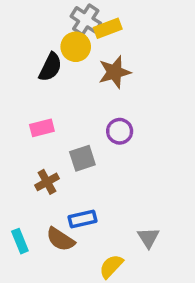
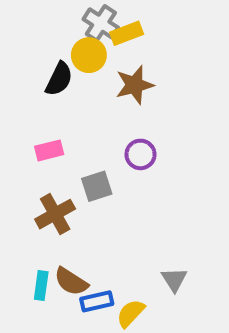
brown cross: (47, 182) -> (55, 214), size x1.4
blue rectangle: (82, 219) -> (97, 301), moved
cyan rectangle: (20, 241) -> (41, 286), moved, turned 30

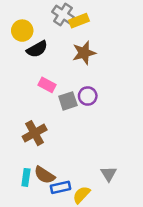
yellow circle: (89, 55) -> (22, 31), moved
black semicircle: (59, 79) -> (37, 49), turned 35
pink rectangle: (49, 150) -> (47, 85), moved, turned 42
gray square: (97, 186) -> (68, 101), moved

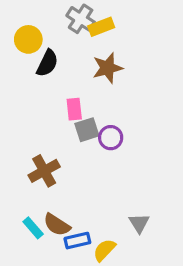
black semicircle: (37, 49) -> (47, 63), turned -35
pink rectangle: (47, 85) -> (74, 109), moved, turned 56
purple circle: (88, 96) -> (111, 138), moved
cyan rectangle: (26, 177) -> (33, 228), turned -49

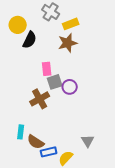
yellow rectangle: (101, 27) -> (71, 24), moved
brown cross: (44, 171) -> (40, 99), moved
cyan rectangle: (33, 228) -> (21, 132), moved, turned 48

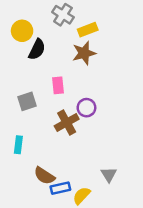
gray square: (55, 82) -> (27, 101), moved
brown cross: (40, 99) -> (67, 122), moved
cyan rectangle: (21, 132) -> (18, 145), moved

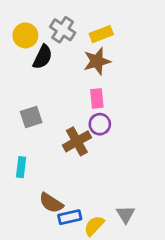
gray cross: (63, 15) -> (63, 30), moved
pink rectangle: (58, 85) -> (97, 98), moved
gray triangle: (109, 175) -> (126, 214), moved

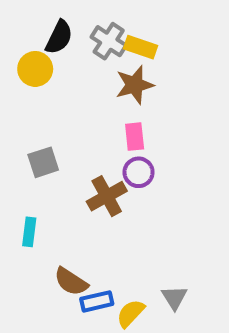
gray cross: (63, 30) -> (109, 41), moved
yellow rectangle: (101, 34) -> (141, 47), turned 40
yellow circle: (25, 35) -> (35, 69), moved
black semicircle: (43, 57) -> (59, 37), moved

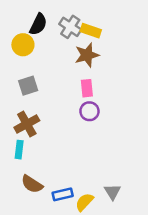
gray square: (43, 162) -> (28, 86), moved
brown cross: (107, 196) -> (27, 124), moved
brown semicircle: (71, 282) -> (32, 184), moved

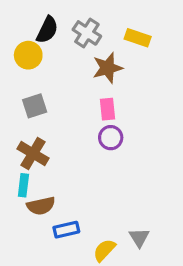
yellow rectangle: (91, 31) -> (138, 38), moved
brown cross: (27, 124) -> (33, 153), turned -30
brown semicircle: (32, 184) -> (41, 206), moved, turned -45
blue rectangle: (63, 194) -> (66, 230), moved

